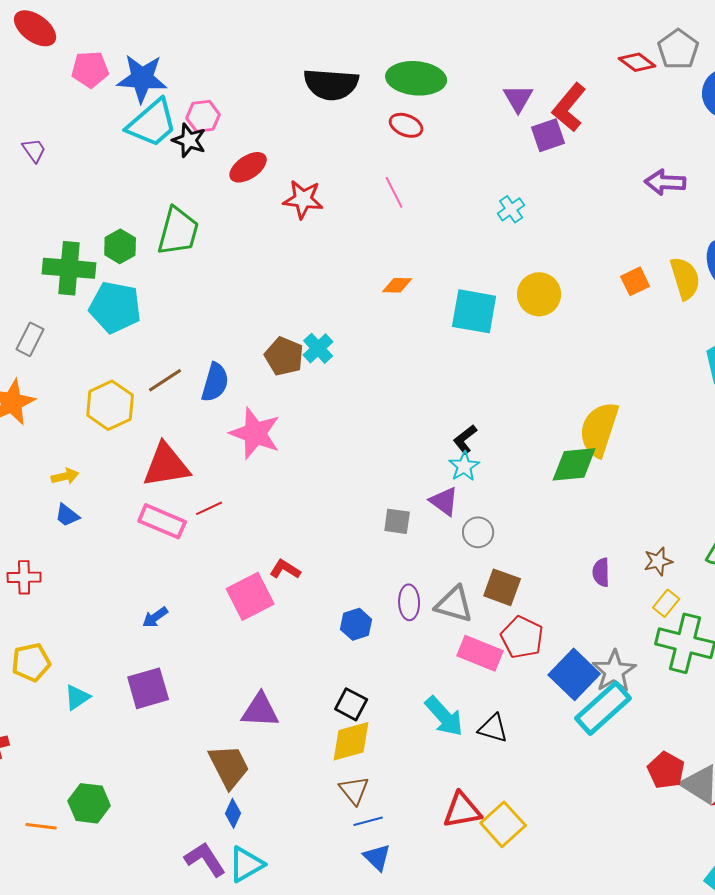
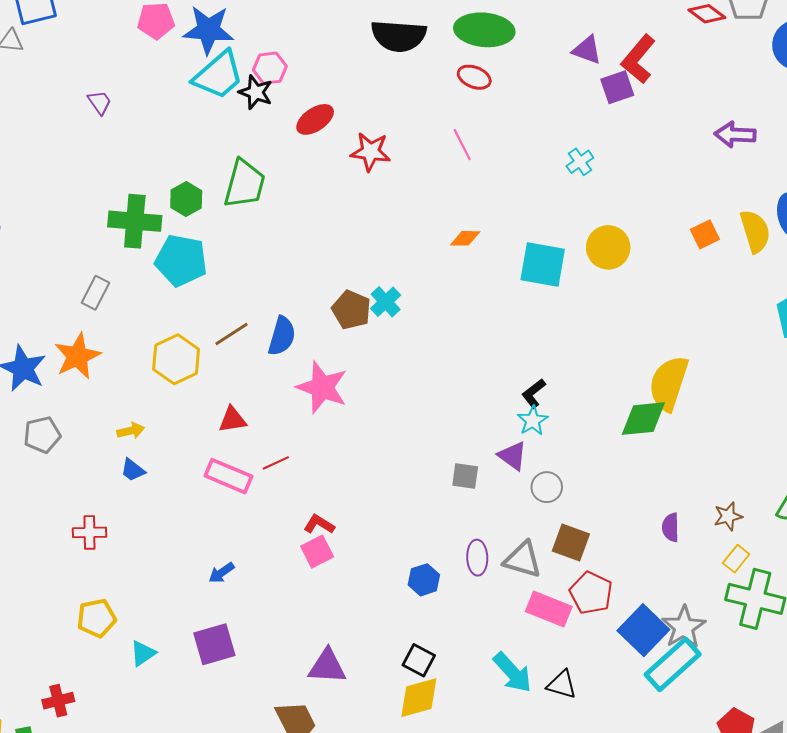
purple triangle: (518, 98) -> (587, 50), turned -40
red triangle: (166, 465) -> (232, 420), size x0.6
red L-shape: (285, 569) -> (319, 524), moved
pink square: (250, 596) -> (317, 552), size x0.7

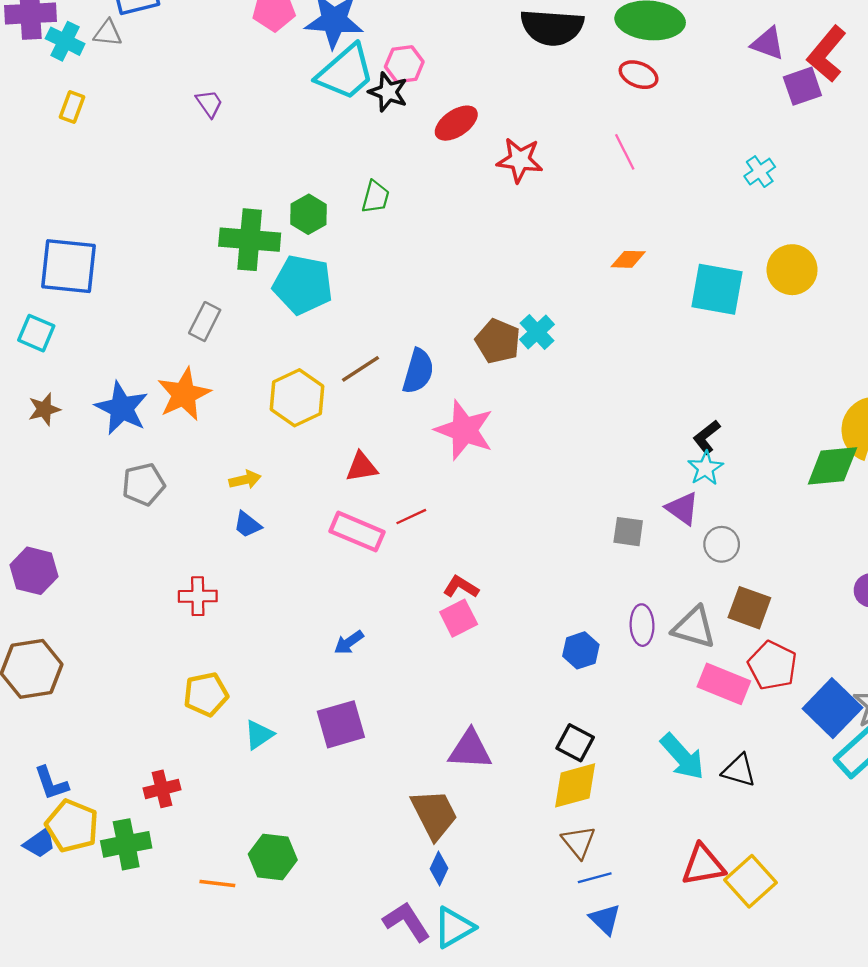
green trapezoid: (245, 184) -> (375, 197), size x0.6

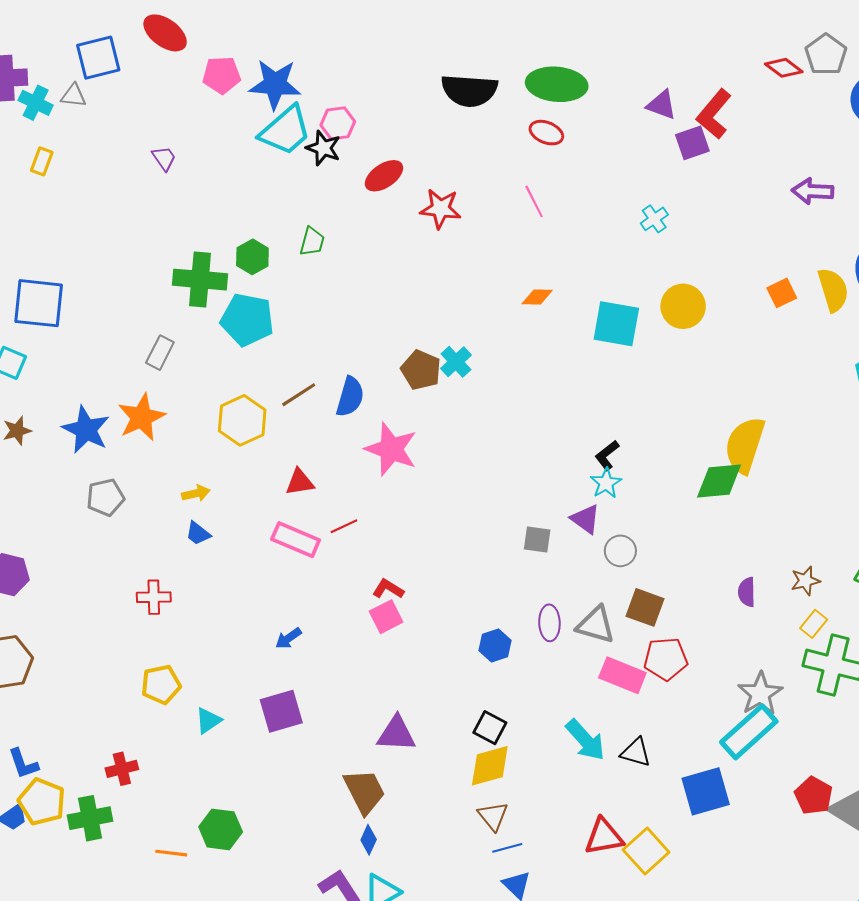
red pentagon: (772, 665) -> (666, 659), turned -30
blue square: (832, 708) -> (706, 791), moved, turned 30

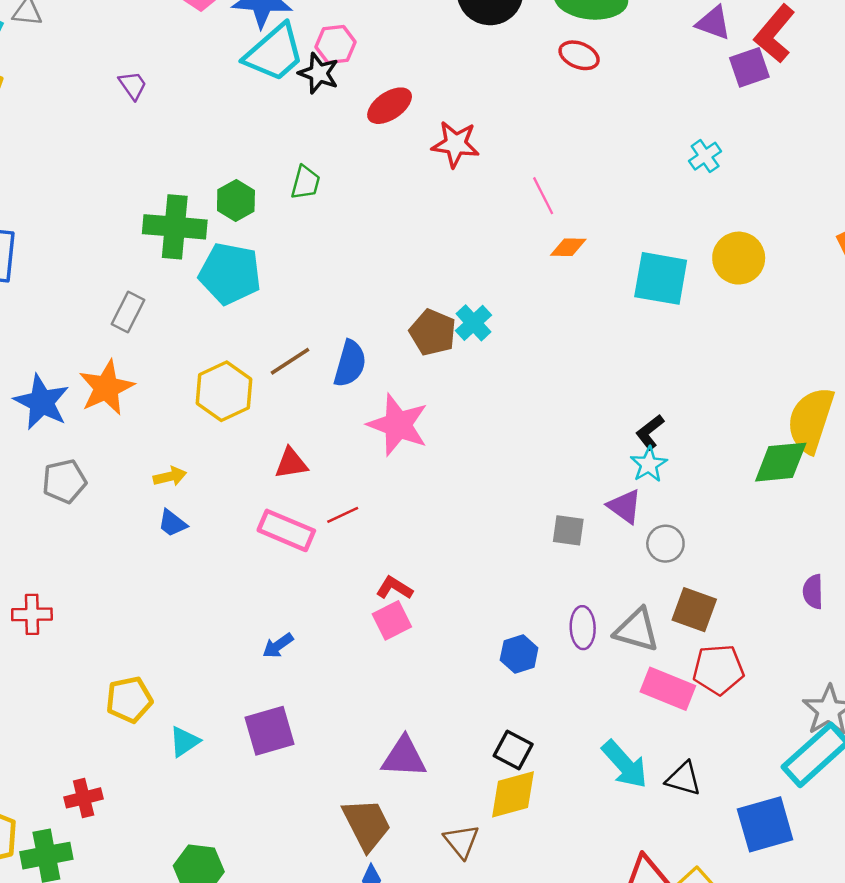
pink line: (534, 201) -> (543, 196), moved
red cross: (154, 597) -> (32, 614), moved
brown triangle: (493, 816) -> (462, 841), moved

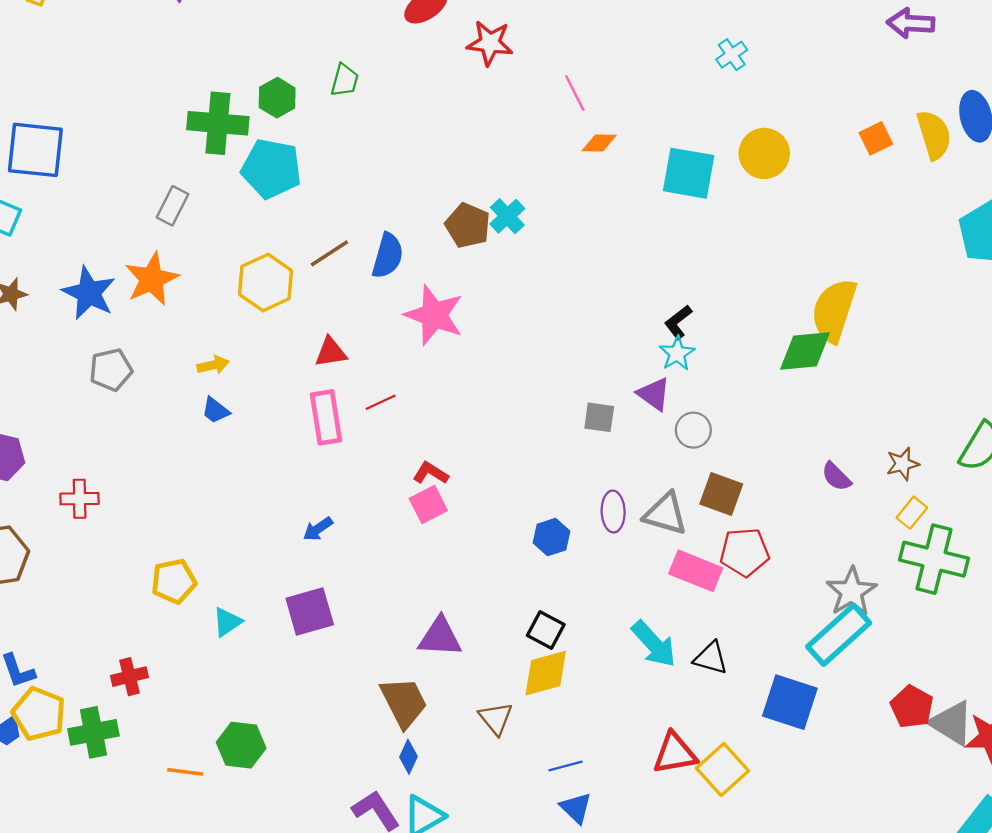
pink rectangle: (286, 530) -> (326, 417), turned 58
purple semicircle: (813, 592) -> (836, 477), turned -44
blue square: (765, 824) -> (790, 702), turned 34

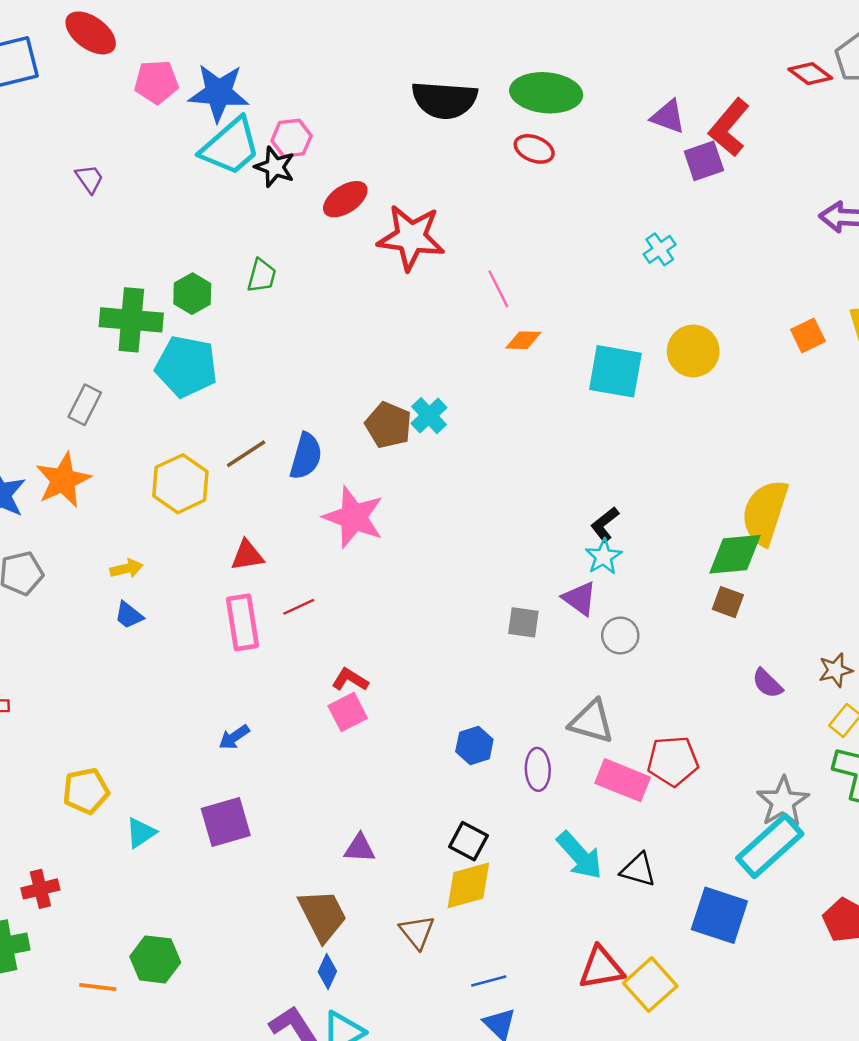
red star: (490, 43) -> (411, 237), size x1.4
brown square: (721, 494) -> (728, 602), moved, size x0.7
purple ellipse: (613, 511) -> (538, 769), moved
purple triangle: (440, 637) -> (360, 848), size x0.7

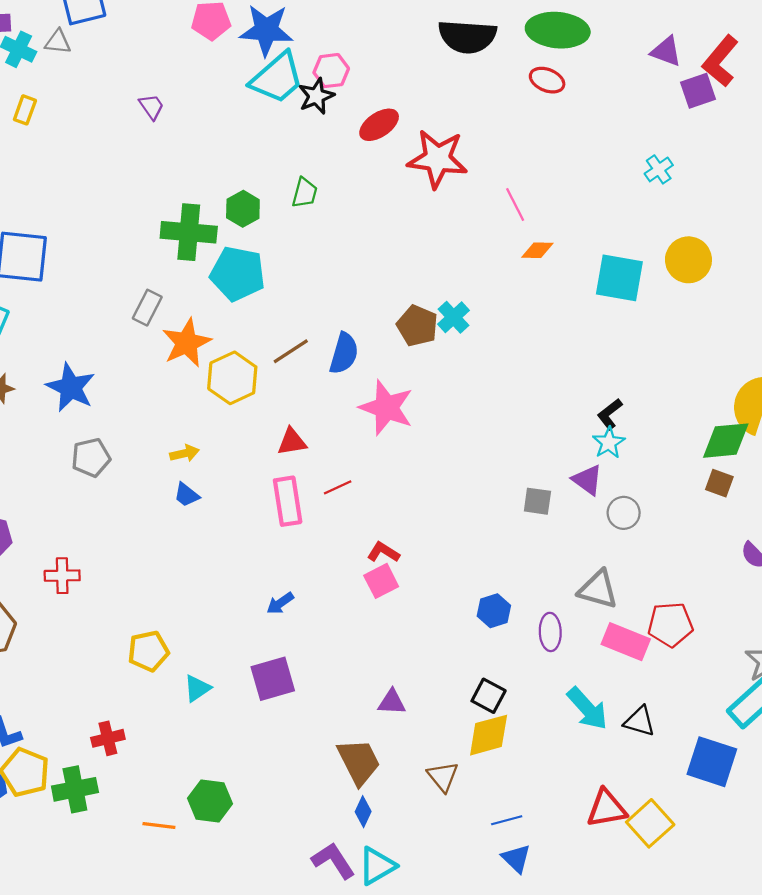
black star: (275, 167) -> (316, 96), turned 30
orange star: (63, 480) -> (187, 343), moved

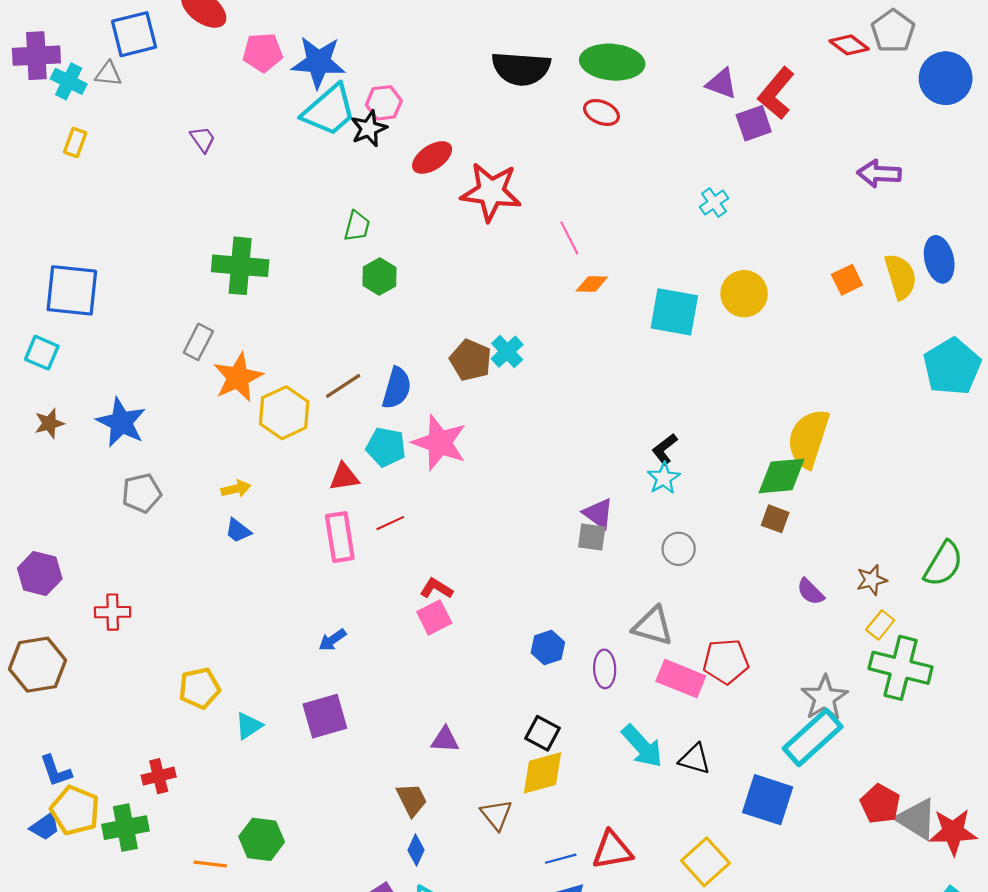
green hexagon: (243, 209) -> (380, 277), moved
cyan pentagon: (238, 274) -> (386, 447), moved, size x0.7
purple triangle: (587, 480) -> (598, 513), moved
brown trapezoid: (359, 762) -> (412, 800), size x0.7
red triangle: (607, 808) -> (612, 850), moved

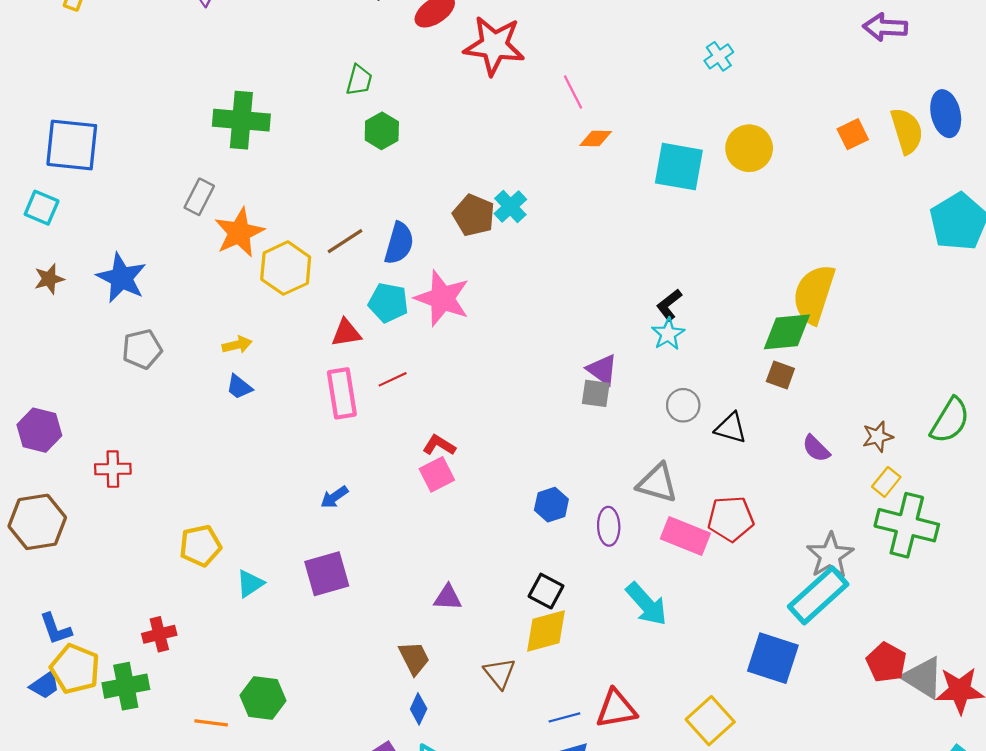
black triangle: (695, 759) -> (731, 428), moved

